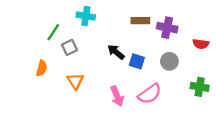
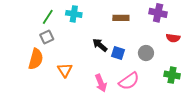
purple cross: (167, 28) -> (158, 13), moved
green line: (53, 32) -> (48, 17), moved
gray square: (70, 47) -> (47, 37), moved
orange semicircle: (42, 68) -> (36, 59), size x1.5

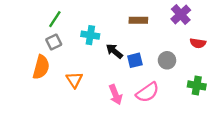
purple cross: (158, 13) -> (181, 15), turned 36
cyan cross: (74, 14) -> (90, 35), moved
blue square: (118, 53) -> (135, 60), turned -32

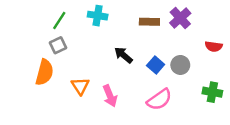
purple cross: (181, 15) -> (180, 18), moved
cyan cross: (90, 35) -> (98, 16), moved
blue square: (135, 60) -> (156, 65), moved, turned -35
pink arrow: (116, 95) -> (110, 96), moved

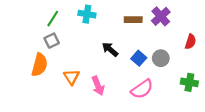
red semicircle: (214, 46) -> (191, 42), turned -80

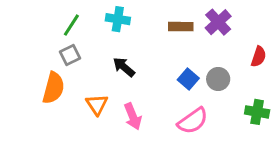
black arrow: (110, 49) -> (124, 67), moved

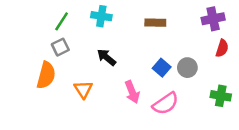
purple cross: (218, 22) -> (213, 19), moved, turned 30
pink arrow: (133, 116) -> (132, 92), moved

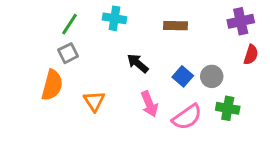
black arrow: (106, 57) -> (138, 63), moved
green cross: (221, 96) -> (228, 108), moved

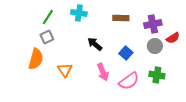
purple cross: (241, 21) -> (153, 24), moved
red semicircle: (251, 55) -> (173, 38), turned 40
gray circle: (212, 76) -> (155, 46), moved

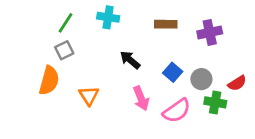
red semicircle: (173, 38) -> (237, 83), moved
gray circle: (155, 46) -> (201, 79), moved

